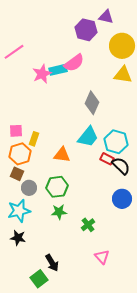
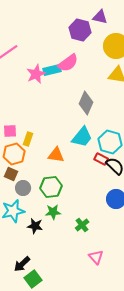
black star: (18, 238) -> (35, 226), moved
black arrow: (52, 263) -> (22, 264), moved, turned 78

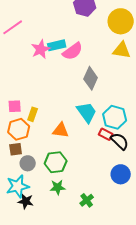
pink semicircle: (68, 63) -> (73, 51), moved
cyan trapezoid: (82, 137) -> (87, 112), turned -75
brown square: (11, 174) -> (16, 149), turned -32
black star: (35, 226) -> (26, 201), moved

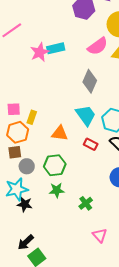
pink semicircle: (73, 51) -> (98, 46), moved
red rectangle: (106, 134) -> (91, 144), moved

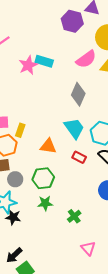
cyan rectangle: (56, 48) -> (44, 61), turned 30

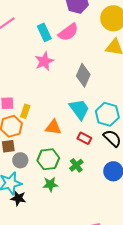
pink semicircle: (86, 59) -> (68, 32), moved
cyan rectangle: (44, 61) -> (44, 32), moved, turned 48
pink star: (28, 65) -> (44, 61), moved
green cross: (74, 216) -> (76, 165), moved

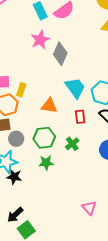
gray diamond: (83, 75) -> (60, 54), moved
red rectangle: (84, 138) -> (80, 117), turned 56

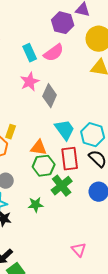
red rectangle: (80, 117) -> (70, 159), size x1.6
green hexagon: (44, 138) -> (44, 166), moved
green cross: (72, 144) -> (62, 186), size x1.5

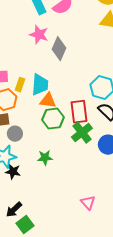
pink star: (30, 82) -> (39, 35), turned -30
cyan trapezoid: (65, 130) -> (40, 85), moved, turned 40
green cross: (62, 186) -> (82, 133), moved

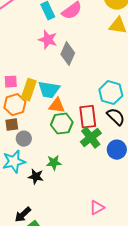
yellow rectangle: (20, 85) -> (29, 90), size x1.5
cyan trapezoid: (40, 85) -> (49, 90), turned 95
black star: (13, 172) -> (36, 177), moved
pink triangle: (88, 203) -> (97, 208), turned 42

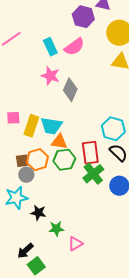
orange hexagon: (15, 105) -> (37, 160), moved
brown square: (12, 125) -> (22, 161), moved
green star: (54, 163) -> (56, 229), moved
pink triangle: (97, 208) -> (75, 244), moved

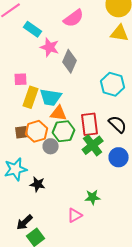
cyan rectangle: (50, 47) -> (33, 29), moved, turned -30
pink square: (13, 118) -> (21, 79), moved
cyan hexagon: (113, 129) -> (113, 84), moved
gray circle: (26, 175) -> (51, 146), moved
green star: (56, 229) -> (93, 197), moved

